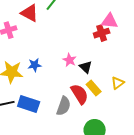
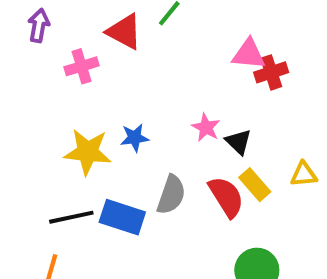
pink triangle: (110, 21) -> (249, 54), moved
yellow triangle: (118, 83) -> (304, 174), turned 32
gray semicircle: (64, 106) -> (171, 195), moved

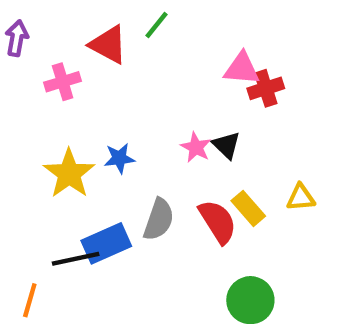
black triangle: (238, 142) -> (226, 145), moved
yellow star: (88, 152) -> (69, 174), turned 30
black line: (71, 217) -> (76, 259), moved
blue rectangle: (122, 217) -> (106, 243), turned -42

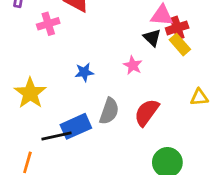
black triangle: (226, 145) -> (152, 38), moved
yellow star: (69, 174) -> (30, 93), moved
yellow rectangle: (248, 208) -> (180, 45), moved
red semicircle: (218, 222) -> (147, 112), turned -112

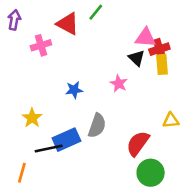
yellow rectangle: (180, 45) -> (162, 64), turned 36
yellow star: (30, 93) -> (32, 118), moved, size x0.7
yellow triangle: (199, 97) -> (171, 120), moved
red semicircle: (147, 112) -> (138, 143), moved

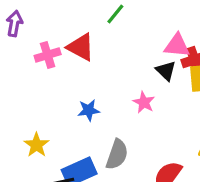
red triangle: (68, 24) -> (81, 47), moved

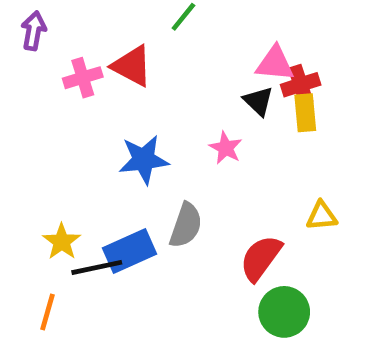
blue star: (89, 110) -> (144, 160), size x1.5
yellow star: (37, 145) -> (62, 242), moved

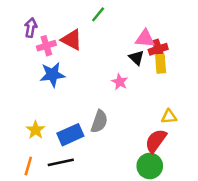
purple arrow: (34, 31) -> (31, 28), moved
blue star: (144, 160) -> (52, 75), moved
red semicircle: (261, 258) -> (156, 141), moved
black line: (97, 267) -> (61, 162), moved

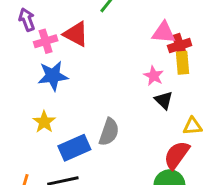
purple arrow: (31, 28) -> (27, 20), turned -30
black triangle: (137, 58) -> (164, 100), moved
pink star: (120, 82) -> (154, 76), moved
yellow star: (36, 130) -> (44, 122), moved

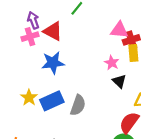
purple arrow: (27, 20) -> (33, 20), moved
blue star: (53, 76) -> (53, 63), moved
blue rectangle: (74, 148) -> (52, 101), moved

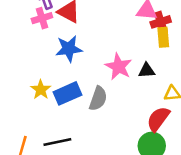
pink star: (112, 63) -> (119, 67), moved, size x1.5
black triangle: (119, 81) -> (147, 70), turned -48

